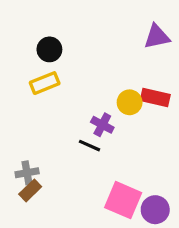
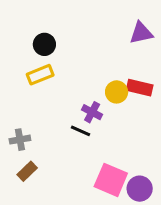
gray cross: (27, 173) -> (20, 140), moved

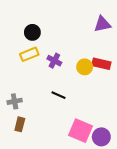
purple cross: (92, 112) -> (54, 61), moved
brown rectangle: (27, 171) -> (20, 124), turned -32

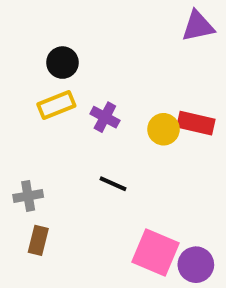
purple triangle: (102, 24) -> (198, 26), moved

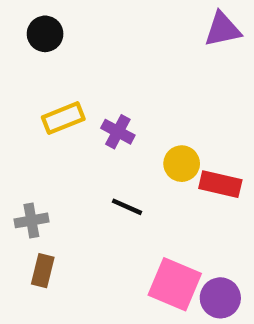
black circle: (62, 63) -> (45, 34), moved
red rectangle: (196, 123) -> (220, 184), moved
yellow circle: (164, 129) -> (182, 164), moved

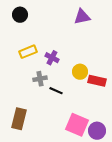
purple triangle: (223, 29) -> (82, 17), moved
gray cross: (31, 220) -> (40, 79), moved
brown rectangle: (43, 271) -> (19, 119), size x1.5

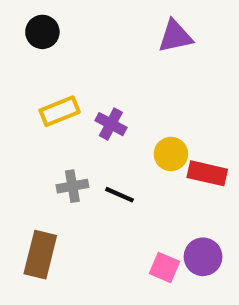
gray cross: (40, 79) -> (72, 186), moved
pink square: (77, 125) -> (164, 267), size x0.6
purple circle: (97, 131) -> (203, 257), moved

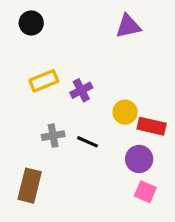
purple cross: (111, 124) -> (81, 90), turned 35
purple circle: (203, 257) -> (139, 159), moved
pink square: (164, 267) -> (145, 192), moved

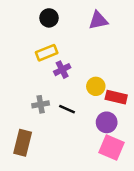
black circle: (31, 23) -> (49, 18), moved
yellow rectangle: (44, 81) -> (47, 53), moved
pink square: (145, 192) -> (111, 148), size x1.5

